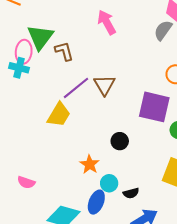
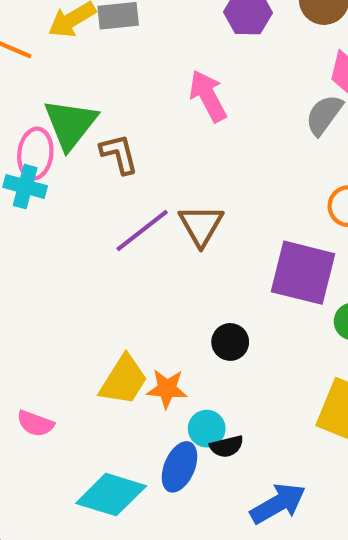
yellow trapezoid: (59, 115) -> (124, 380), moved
orange star: (90, 164) -> (167, 389), turned -30
black semicircle: (131, 193) -> (227, 446), moved

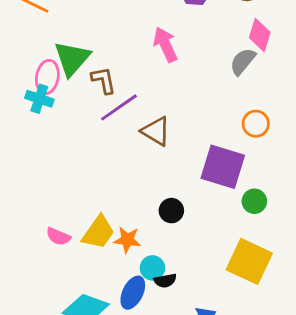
brown triangle: (201, 225) -> (156, 131), turned -32
purple line: (142, 231) -> (119, 107), moved
pink semicircle: (35, 423) -> (58, 236), moved

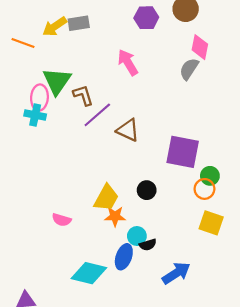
orange circle: (256, 124) -> (204, 189), moved
yellow trapezoid: (98, 232) -> (106, 198), moved
yellow square: (249, 261) -> (211, 223), size x0.7

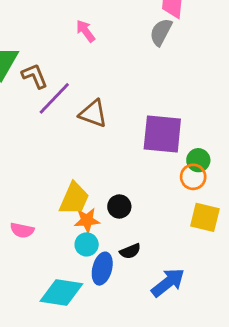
pink arrow: (128, 62) -> (86, 31), size x0.7
black circle: (147, 190) -> (119, 207), moved
cyan circle: (137, 236) -> (87, 244), moved

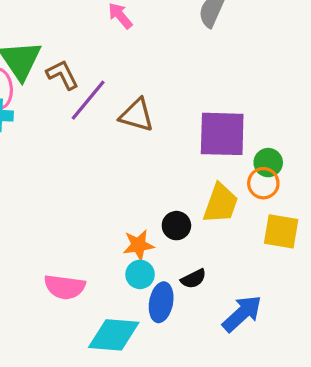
yellow trapezoid: (74, 199) -> (221, 203), moved
pink semicircle: (22, 230) -> (65, 287), moved, size x1.4

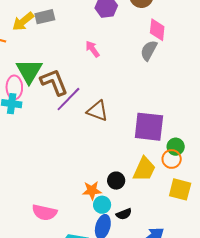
brown L-shape: (62, 75) -> (54, 82), size x1.4
cyan circle: (140, 274) -> (102, 205), moved

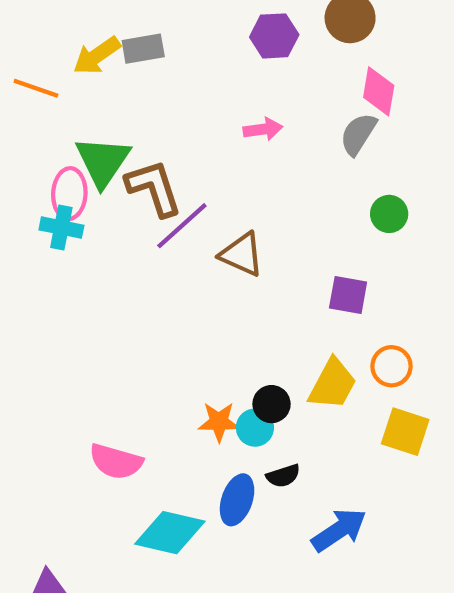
pink arrow: (93, 49) -> (263, 129), moved, turned 114
purple square: (149, 127) -> (348, 295), size x0.6
green circle: (176, 147) -> (389, 214), moved
cyan circle: (102, 205) -> (255, 428), moved

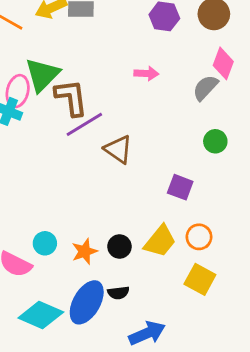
orange star: (219, 422) -> (84, 251), turned -30
cyan circle: (255, 428) -> (45, 243), moved
blue ellipse: (237, 500) -> (87, 302), size x1.4

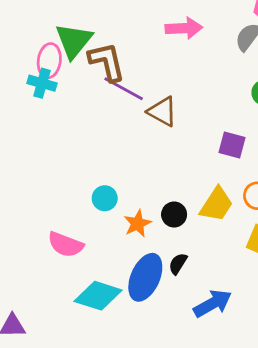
pink arrow: (146, 73) -> (184, 28), size x1.4
purple line: (84, 124) -> (124, 89), turned 66
cyan circle: (45, 243) -> (105, 198), moved
black semicircle: (118, 293) -> (178, 264), turned 135

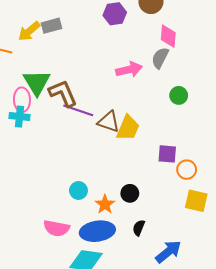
pink arrow: (184, 28) -> (129, 70), moved
purple square: (232, 145) -> (167, 154), moved
yellow trapezoid: (217, 204) -> (128, 128), moved
blue ellipse: (145, 277) -> (97, 231), moved, turned 68

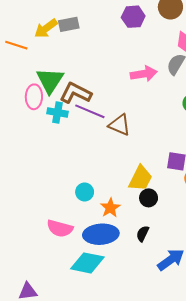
brown L-shape: (63, 93) -> (76, 93), turned -44
cyan cross: (20, 117) -> (58, 113), moved
yellow trapezoid: (128, 128) -> (140, 178), moved
black circle: (130, 193) -> (149, 198), moved

